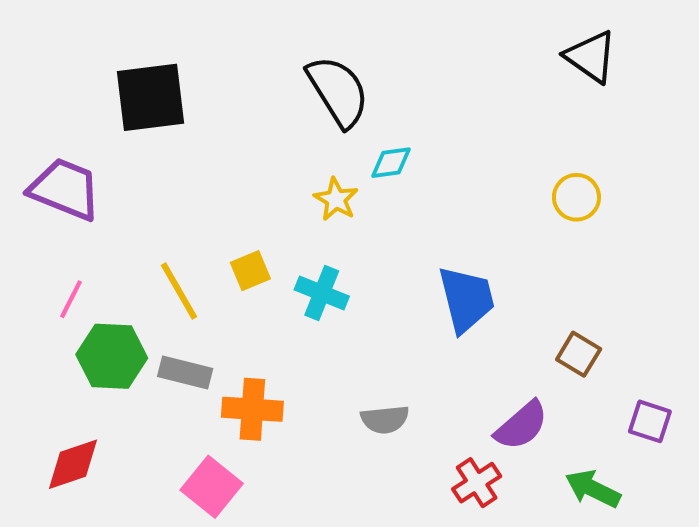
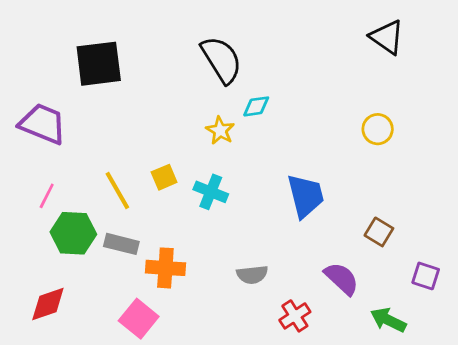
purple semicircle: (521, 426) -> (342, 279), turned -96
red cross: (477, 483) -> (295, 316), moved

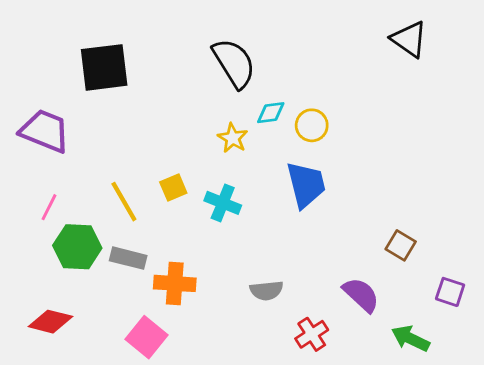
yellow circle: (378, 129) -> (312, 125), moved
blue trapezoid: (306, 196) -> (306, 185), moved
red diamond: (48, 304) -> (50, 322), turned 33

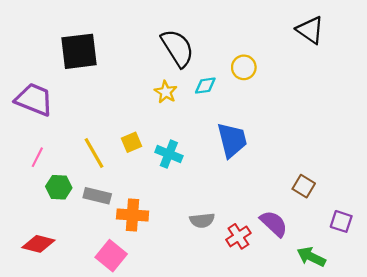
yellow circle: (312, 125) -> (244, 67), moved
yellow star: (233, 138) -> (166, 92), moved
green hexagon: (77, 247) -> (59, 187), size x0.7
red cross: (312, 334) -> (238, 236), moved

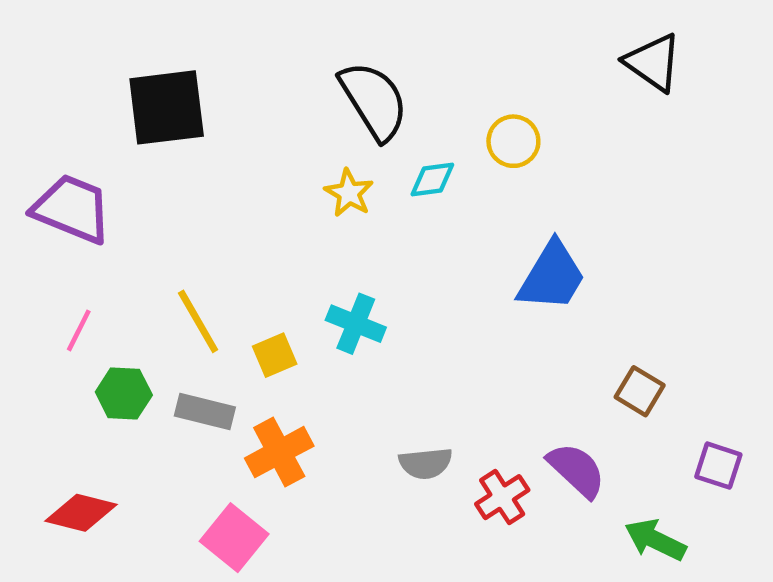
blue trapezoid: (232, 140) -> (552, 276), moved, turned 45
yellow square: (131, 142) -> (275, 355), moved
orange cross: (133, 215) -> (279, 452), turned -32

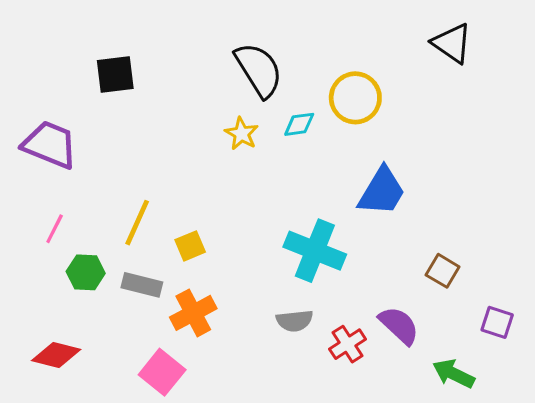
black square: (167, 107) -> (115, 74), size x0.7
yellow circle: (513, 141) -> (355, 98), size x1.4
yellow line: (198, 321) -> (137, 223), turned 54
cyan cross: (356, 324) -> (315, 251), moved, size x1.5

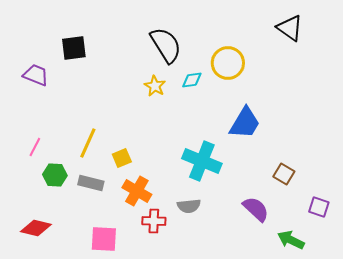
purple trapezoid: (50, 145) -> (36, 75), moved, size x0.7
orange cross: (193, 313) -> (137, 191), moved, turned -32
red cross: (348, 344) -> (154, 221), moved, turned 35
pink square: (162, 372) -> (104, 239), turned -36

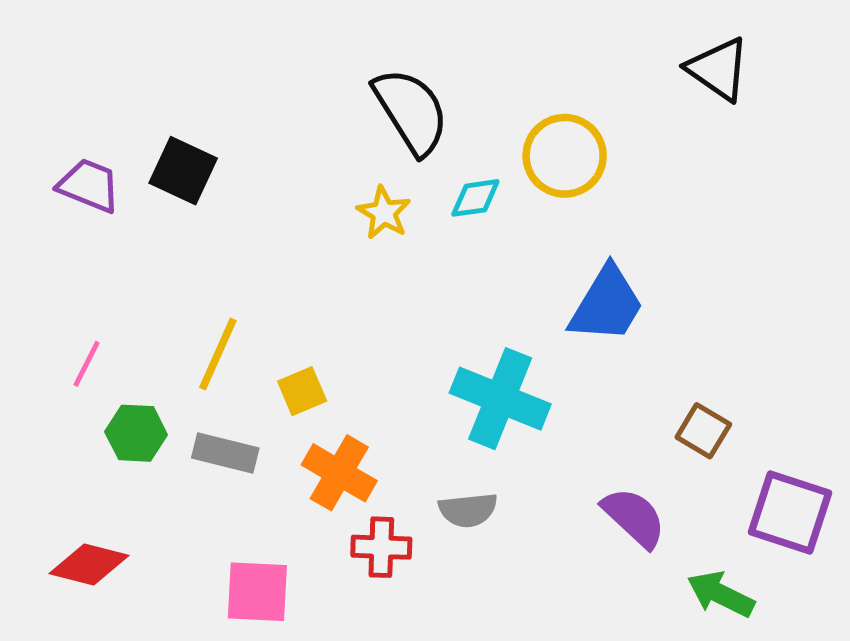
black square: (74, 48) -> (183, 171), moved, turned 32
purple square: (319, 207) -> (790, 512), size x1.6

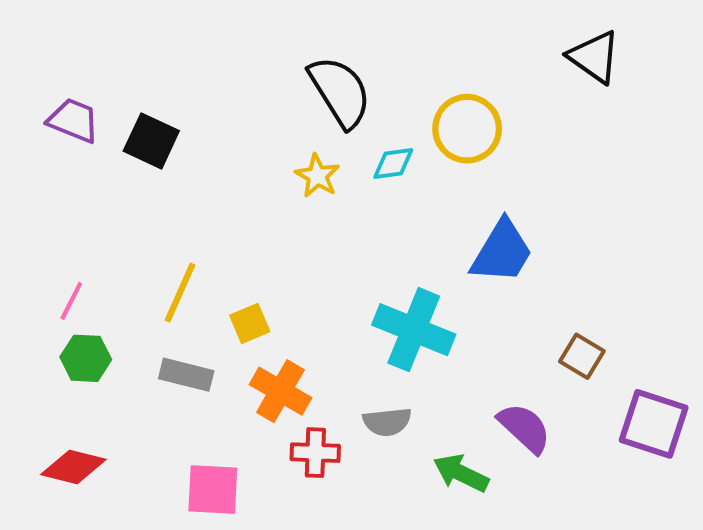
purple trapezoid: (89, 185) -> (73, 120), moved
green hexagon: (136, 433) -> (86, 358), moved
green arrow: (721, 594) -> (461, 473), moved

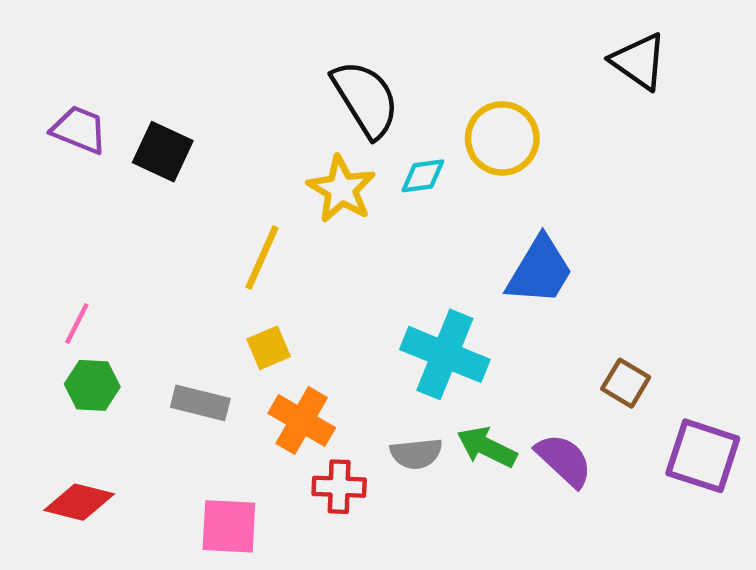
yellow star: (317, 176) -> (341, 189), size x1.4
yellow line: (180, 293) -> (262, 257), moved
green arrow: (461, 473) -> (487, 447), moved

